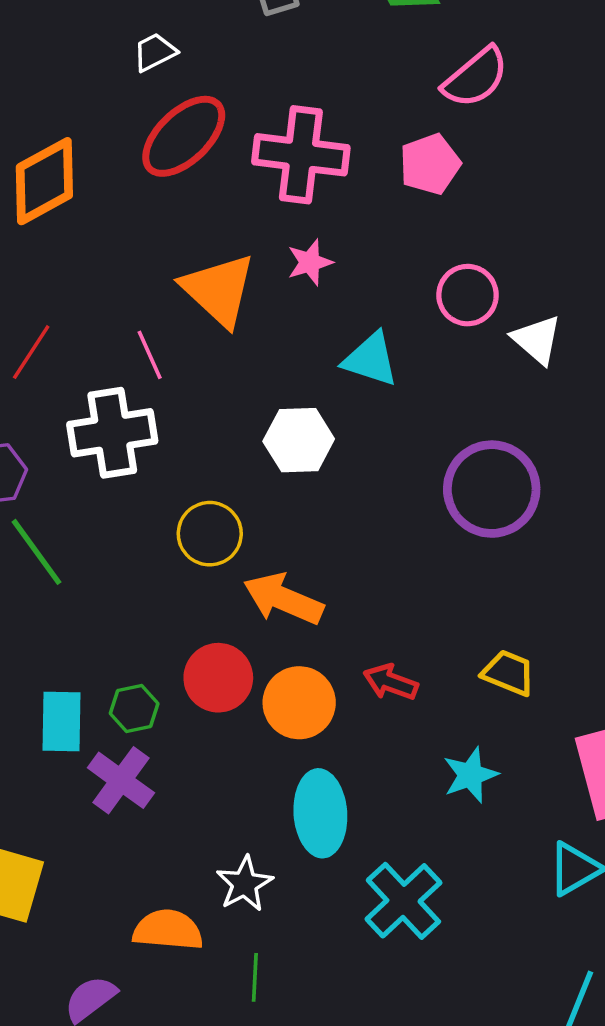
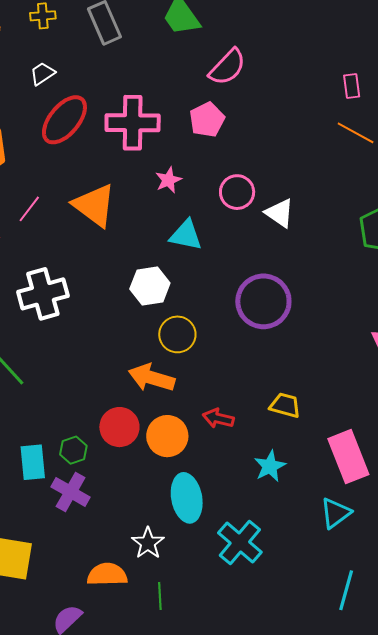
pink star: (310, 262) -> (168, 180), moved
pink line: (150, 355) -> (29, 209), moved, turned 68
yellow circle: (210, 534) -> (177, 334), moved

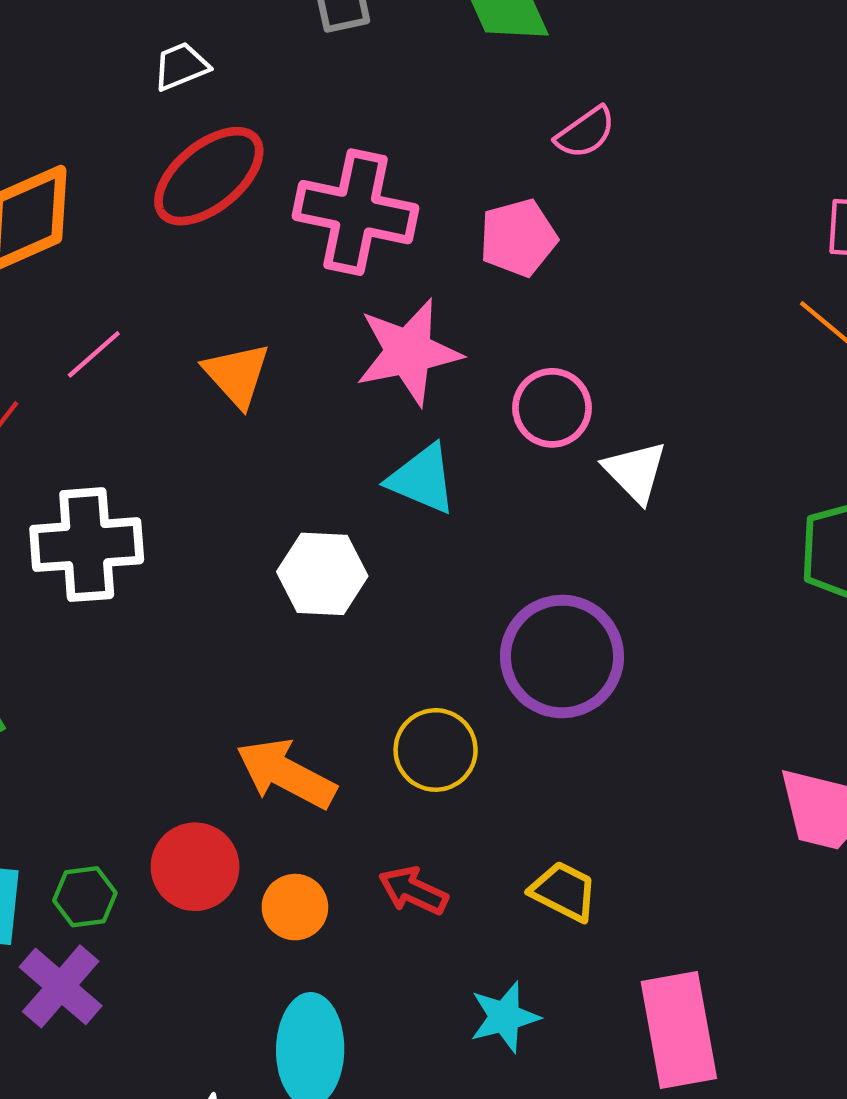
pink semicircle: (227, 67) -> (585, 133), size x0.7
pink star: (168, 180) -> (408, 352), size x1.8
orange triangle: (94, 205) -> (237, 375), size x0.7
yellow circle: (177, 334) -> (436, 750), moved
orange circle: (167, 436) -> (295, 907), size x0.7

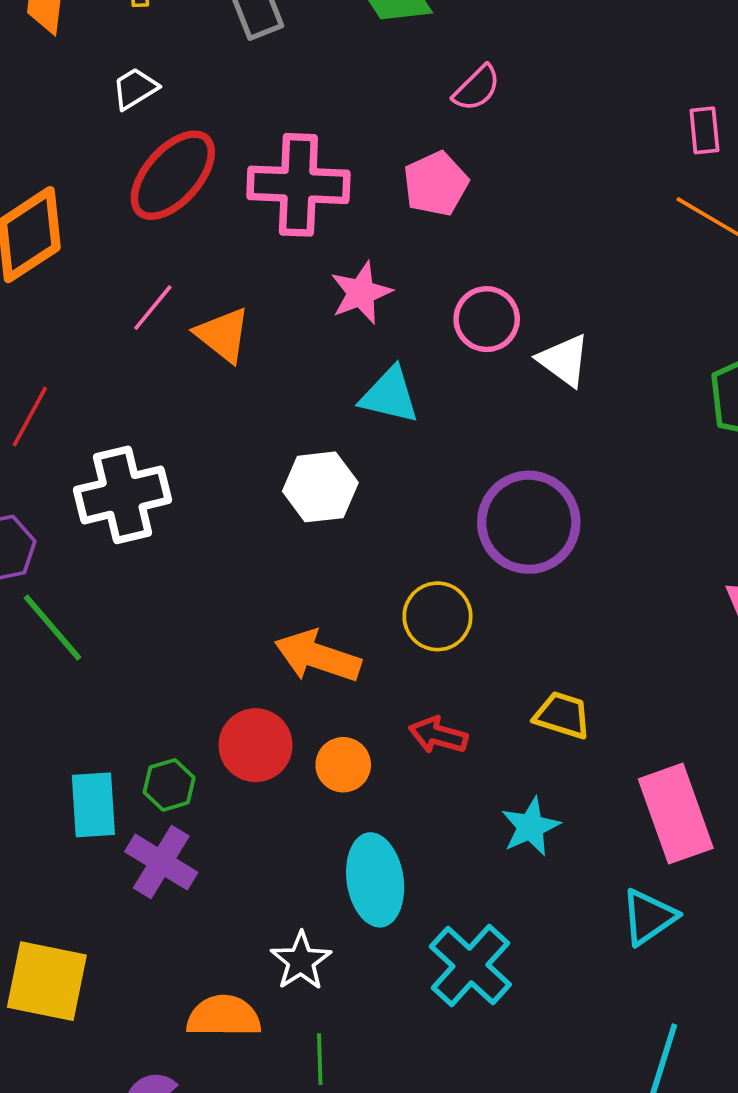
pink star: (408, 352) -> (361, 293), size x0.7
pink line: (94, 354) -> (153, 308), moved

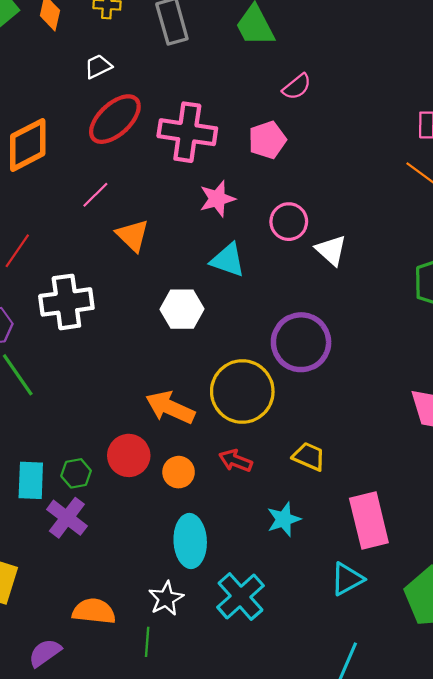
orange triangle: (223, 335) -> (133, 235), moved
yellow circle: (437, 616) -> (242, 392), size x1.6
white star: (301, 961) -> (166, 598), moved

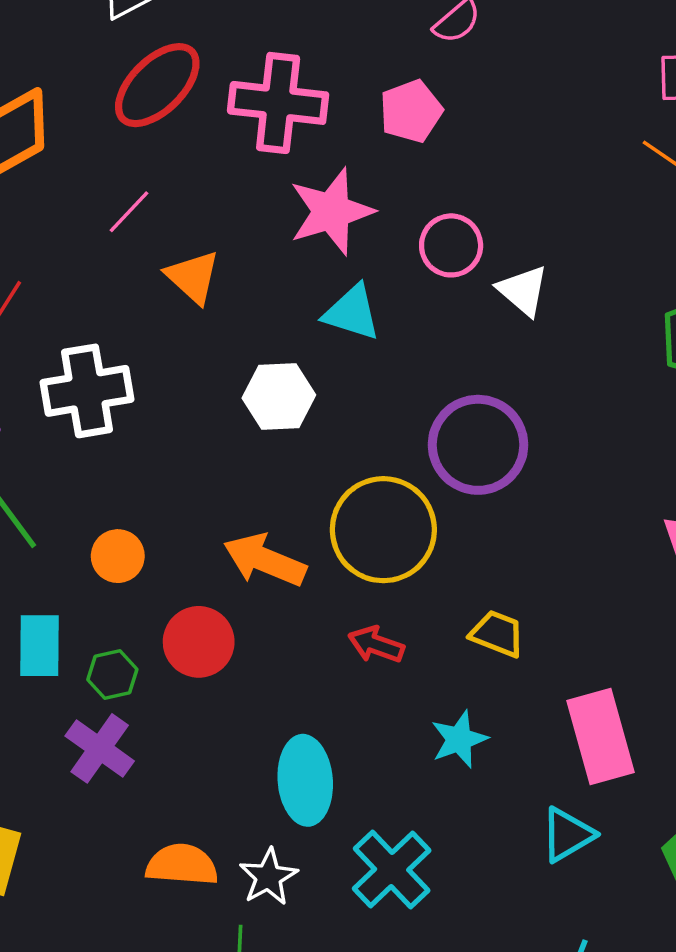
pink star: (217, 199) -> (331, 212), size x1.4
orange circle: (179, 472) -> (118, 556), moved
cyan rectangle: (31, 480) -> (39, 646), moved
orange semicircle: (94, 611) -> (182, 865), moved

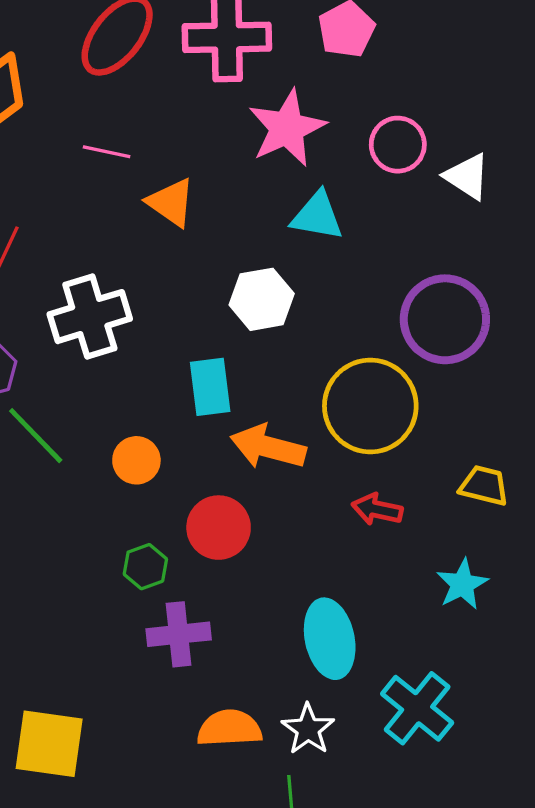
pink line: (129, 212) -> (107, 152), turned 66
cyan rectangle: (39, 646) -> (210, 387), moved
purple cross: (100, 748) -> (179, 634), moved, turned -34

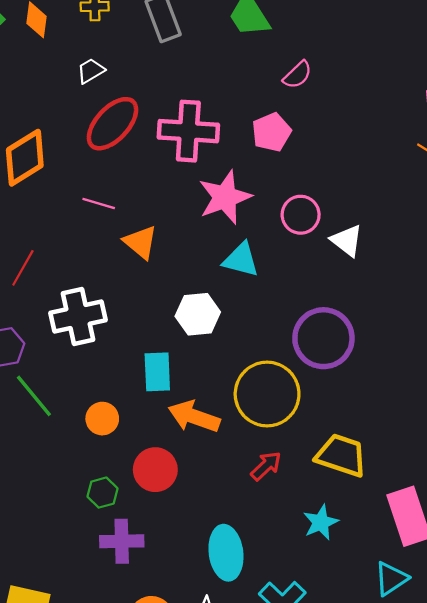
yellow trapezoid: (484, 486) -> (341, 455), size x1.5
red arrow: (377, 509) -> (266, 466), turned 120

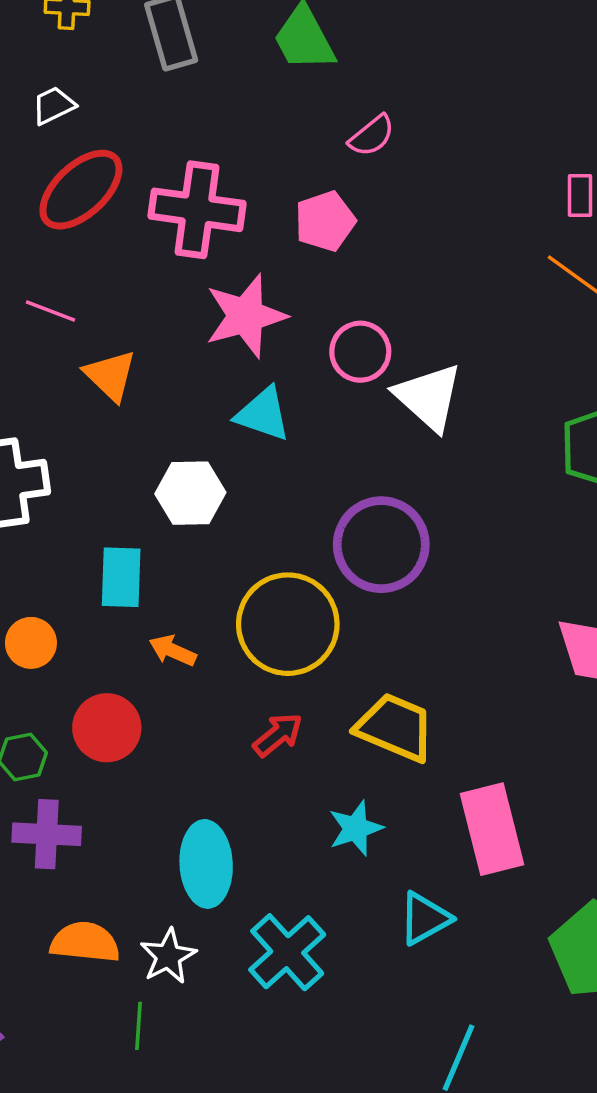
white triangle: (347, 241) -> (428, 397), size x1.4
orange arrow: (194, 417) -> (173, 651), size x0.6
cyan triangle: (391, 579) -> (425, 918), moved

